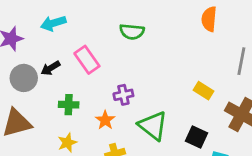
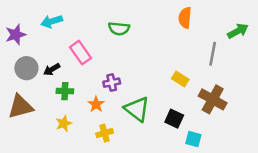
black arrow: (50, 68) -> (52, 69), moved

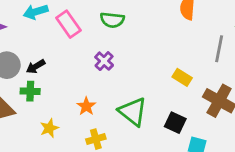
pink rectangle: (80, 53) -> (68, 24), moved
purple cross: (112, 83) -> (104, 61), moved, turned -35
green cross: (65, 91) -> (30, 91), moved

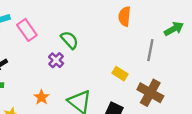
green semicircle: (112, 20) -> (70, 40), moved, turned -138

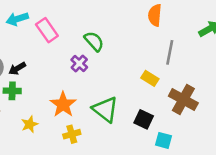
gray line: (150, 50) -> (170, 52), moved
orange star: (41, 97) -> (63, 104), size x1.5

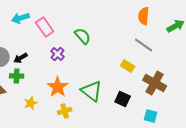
orange semicircle: (155, 15) -> (144, 16), moved
gray line: (170, 52) -> (144, 45), turned -66
purple cross: (79, 64) -> (58, 54), moved
cyan square: (164, 140) -> (151, 116), moved

